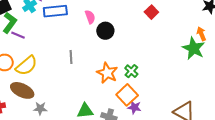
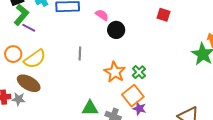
red square: (151, 12) -> (163, 15), turned -32
pink semicircle: (90, 17) -> (102, 15), turned -40
gray star: (40, 108) -> (19, 99), moved

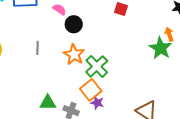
orange star: (115, 72) -> (74, 55), moved
green cross: (139, 72) -> (97, 66), size x1.6

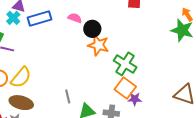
gray line: (38, 48) -> (68, 97), moved
orange star: (74, 55) -> (98, 45), moved

